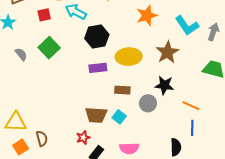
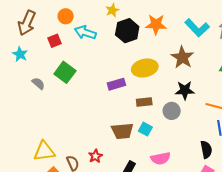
orange star: (147, 16) -> (156, 24), turned 30
black hexagon: (97, 36) -> (127, 31), moved
red star: (83, 138) -> (95, 156), moved

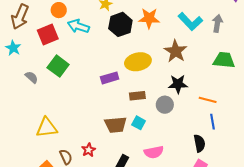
red square: (55, 41) -> (48, 35), size x1.5
yellow triangle: (44, 151) -> (47, 128), moved

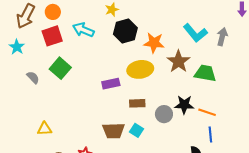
orange circle: (59, 10) -> (53, 12), moved
orange star: (149, 18) -> (154, 43), moved
green trapezoid: (224, 60) -> (205, 73), moved
black star: (178, 84) -> (184, 105), moved
yellow triangle: (47, 128) -> (45, 129), size x0.7

